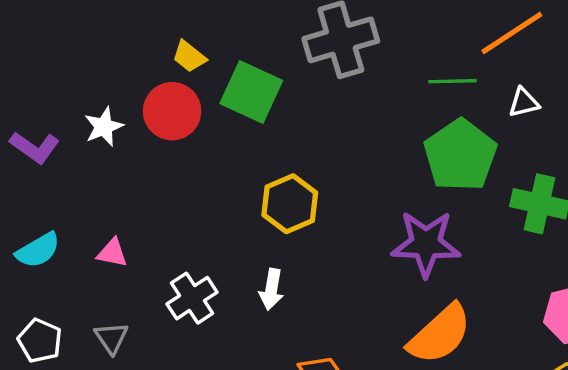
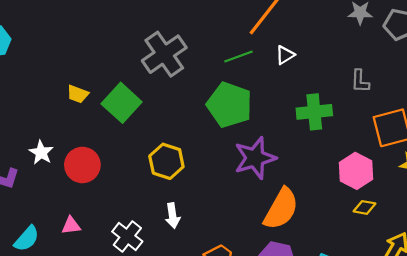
green square: (251, 92) -> (122, 103), turned 36
red circle: (172, 111) -> (82, 165), moved
green pentagon: (460, 155) -> (229, 105), moved

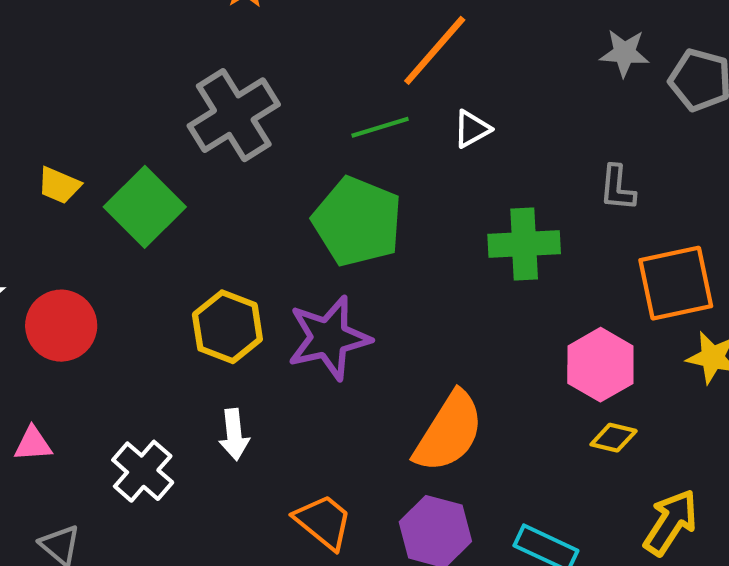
purple star: (255, 158) -> (329, 338), moved

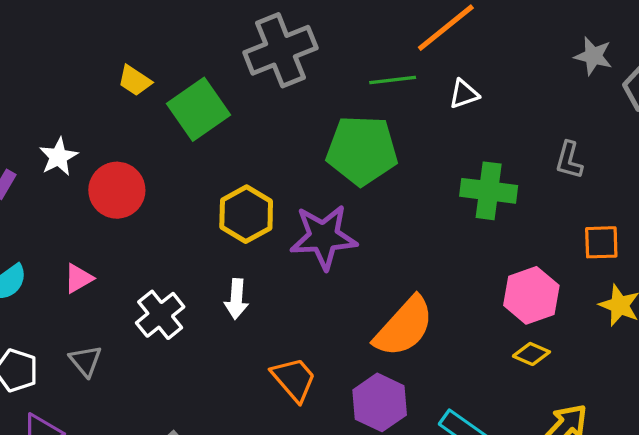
green pentagon: (357, 222) -> (362, 150), turned -30
orange square: (676, 283) -> (601, 242), size x0.6
pink triangle: (33, 444) -> (78, 278), turned -36

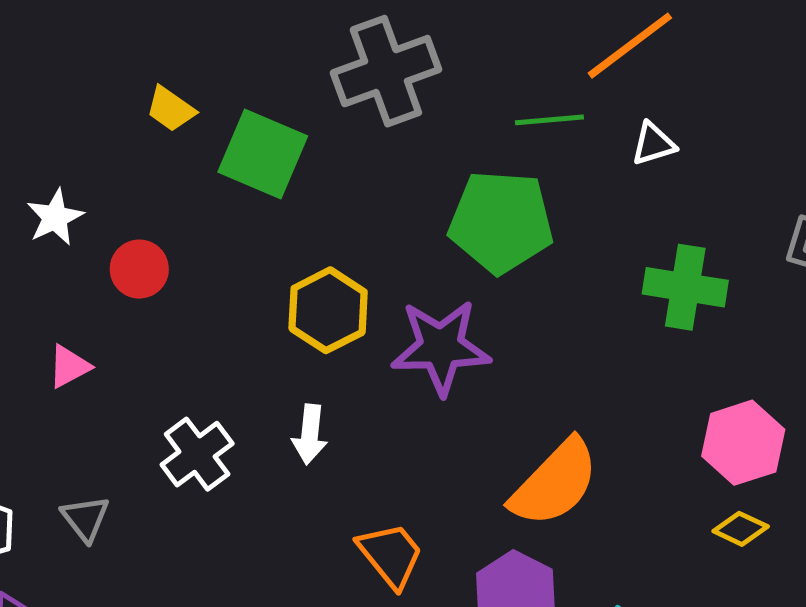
green square: (198, 109) -> (263, 154), turned -34
red circle: (117, 190) -> (139, 269), size x0.7
pink triangle: (78, 278) -> (69, 366), moved

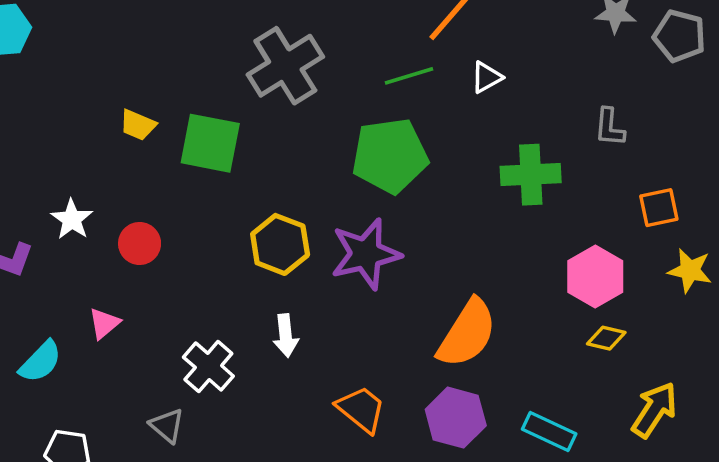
gray triangle: (85, 518) -> (167, 426), moved

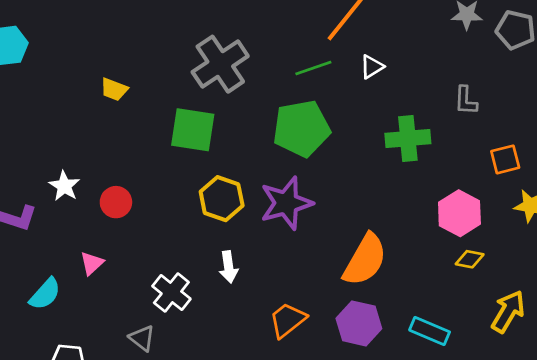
yellow trapezoid: (138, 125) -> (114, 89), moved
green square: (210, 143) -> (193, 130), moved
orange trapezoid: (361, 409) -> (288, 320), turned -75

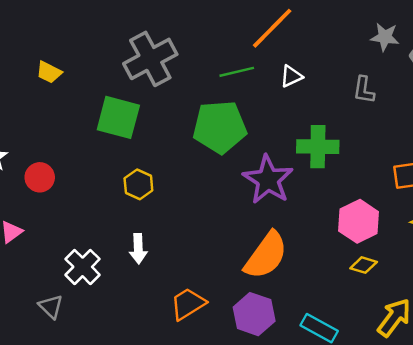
gray L-shape: (466, 101) -> (364, 90), moved
yellow hexagon: (222, 199) -> (138, 184), size x0.7
purple star: (286, 203) -> (268, 180), moved, turned -30

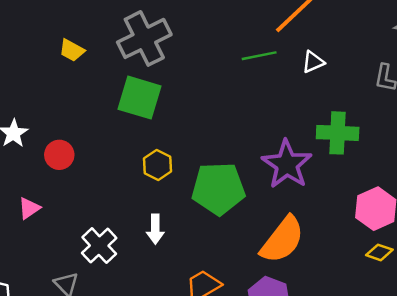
gray cross: (150, 59) -> (144, 38), moved
green pentagon: (220, 127) -> (218, 189), moved

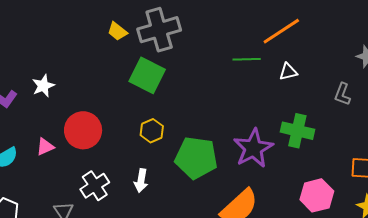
yellow trapezoid: (72, 50) -> (117, 31), moved
red circle: (59, 155) -> (83, 130), moved, size x1.6

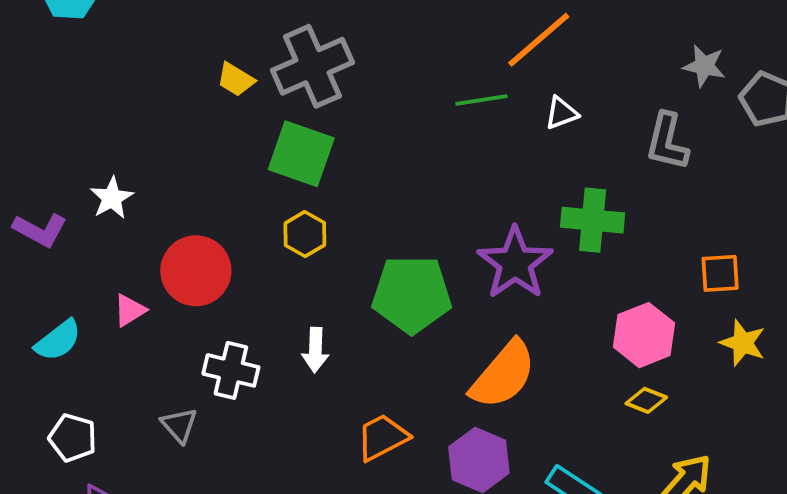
gray L-shape: (342, 94) -> (667, 142), size x1.4
yellow hexagon: (152, 131) -> (305, 234), moved
white cross: (95, 186) -> (231, 370), turned -36

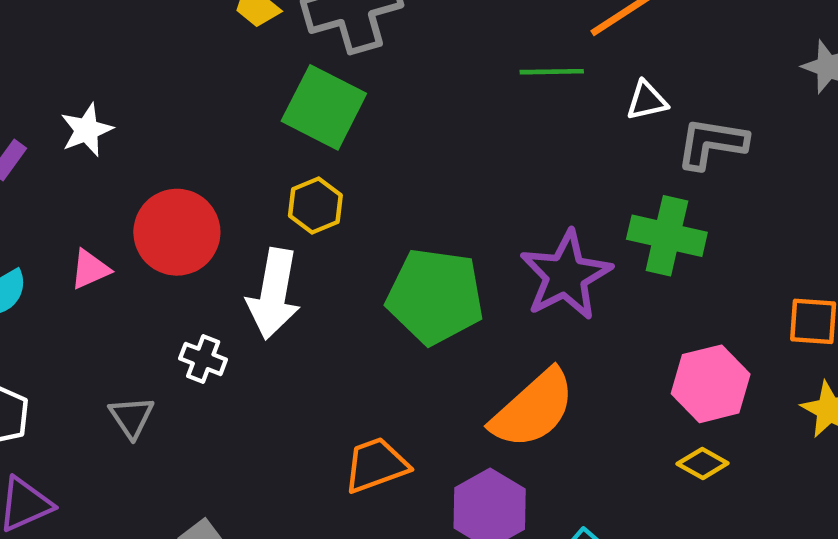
gray L-shape: (667, 142) -> (712, 143), moved, turned 78
white arrow: (315, 350) -> (274, 294), moved, size x1.6
white cross: (231, 370) -> (203, 359), size x0.7

